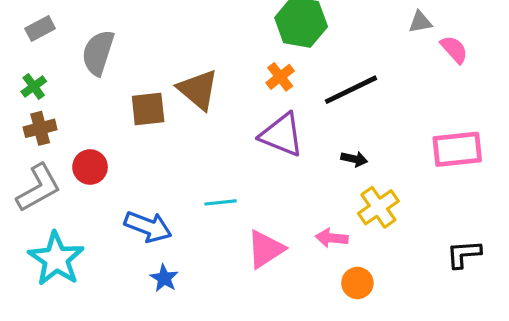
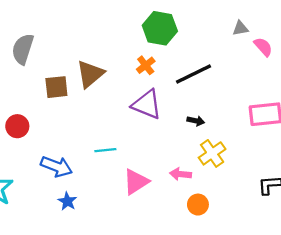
brown triangle: (198, 90) -> (90, 74), turned 40

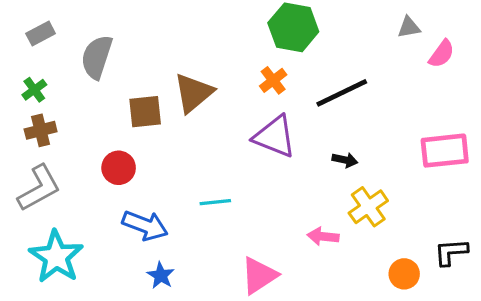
pink semicircle: (263, 47) -> (442, 54), turned 78
red circle: (17, 126) -> (119, 168), moved
pink triangle: (136, 182) -> (259, 275), moved
orange circle: (198, 205) -> (404, 274), moved

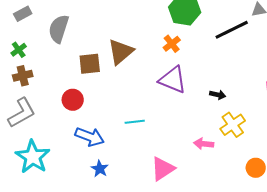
black line: (342, 93) -> (232, 30), moved

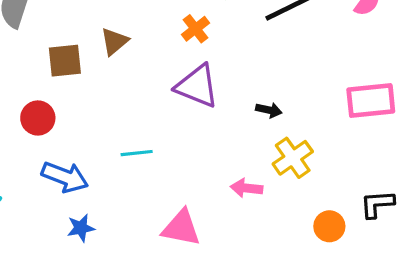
brown triangle: (121, 52) -> (114, 42), size x0.7
blue star: (100, 169) -> (81, 228), turned 30
pink triangle: (163, 169) -> (181, 228), turned 44

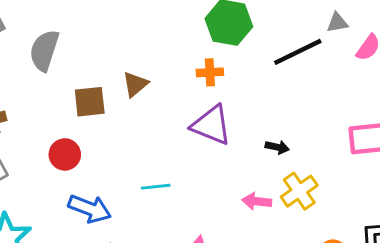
orange cross: (196, 29) -> (210, 72), turned 35
pink arrow: (247, 188) -> (257, 201), moved

